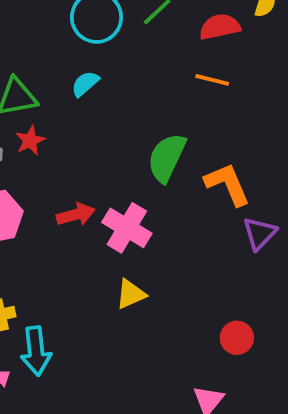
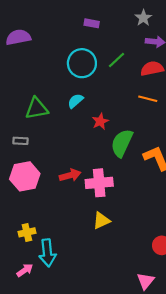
red star: (30, 141) -> (100, 121), moved
pink cross: (127, 228) -> (99, 183), turned -36

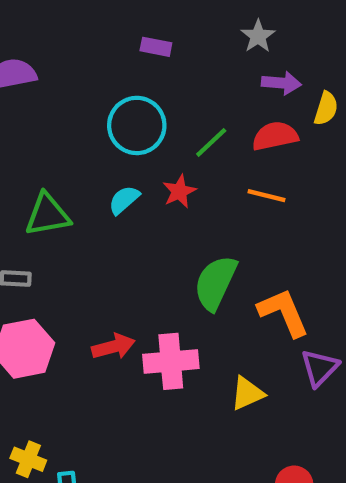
green line: (116, 60) -> (211, 142), moved
red star: (100, 121) -> (179, 191), moved
yellow triangle: (101, 221) -> (247, 393), moved
yellow cross: (27, 232) -> (28, 459), turned 35

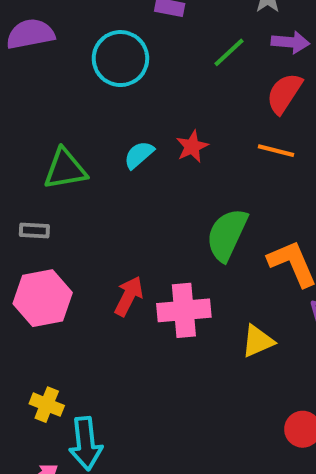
cyan circle: (137, 125) -> (120, 59), moved
red semicircle: (275, 136) -> (284, 93), turned -45
green line: (211, 142) -> (229, 52), moved
red arrow: (113, 347) -> (129, 296), turned -48

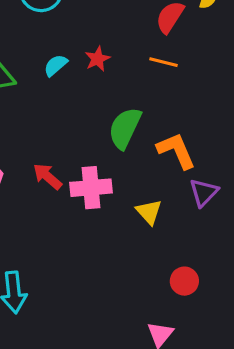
red arrow: (129, 296) -> (48, 176), turned -76
yellow triangle: (258, 341) -> (149, 212), turned -48

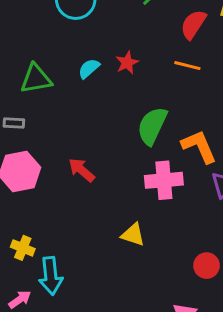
pink cross: (91, 188) -> (164, 180), moved
yellow triangle: (149, 212) -> (133, 235), moved, turned -30

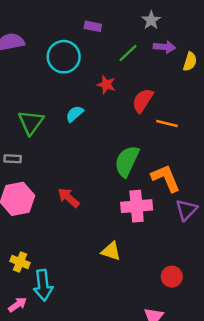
red semicircle: (193, 24) -> (143, 100), moved
red star: (127, 63) -> (106, 85), moved, turned -30
orange line: (187, 66) -> (167, 124), moved
green triangle: (36, 79) -> (31, 122), turned -44

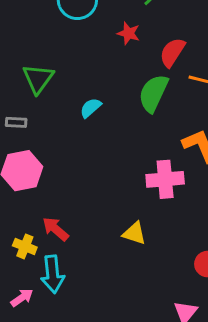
cyan semicircle: (75, 114) -> (91, 108), moved
green semicircle: (127, 161) -> (153, 93), moved
red arrow: (69, 198) -> (56, 229), moved

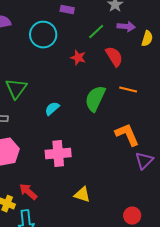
red semicircle: (172, 52) -> (114, 57), moved, turned 115
pink cross: (165, 179) -> (58, 154), moved

